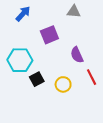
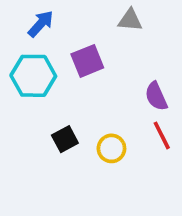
purple semicircle: (77, 55) -> (156, 96), moved
cyan hexagon: (20, 60) -> (33, 76), moved

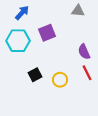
gray triangle: (130, 20) -> (78, 11), moved

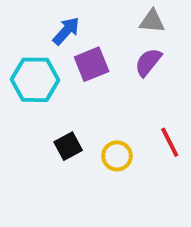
blue arrow: (22, 13) -> (66, 31), moved
purple semicircle: (84, 52) -> (148, 62), moved, turned 63

